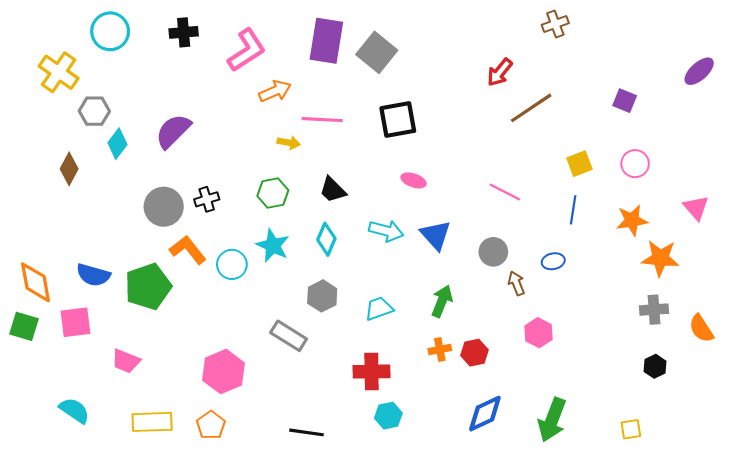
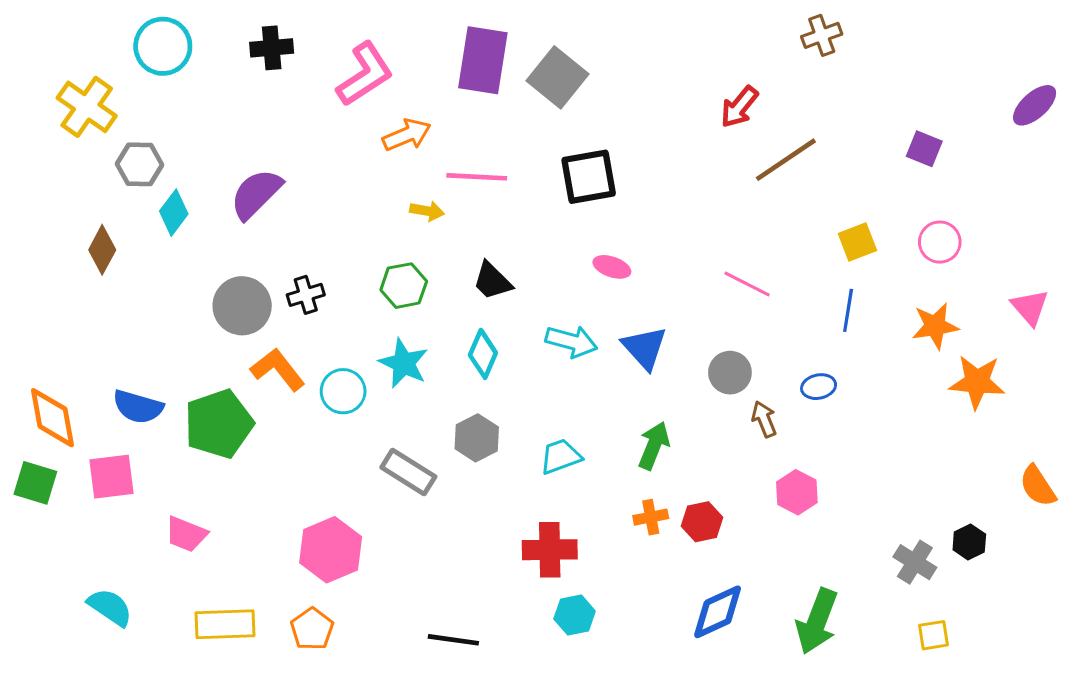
gray cross: (654, 310) -> (915, 562), moved, turned 36
gray rectangle: (289, 336) -> (408, 472), moved

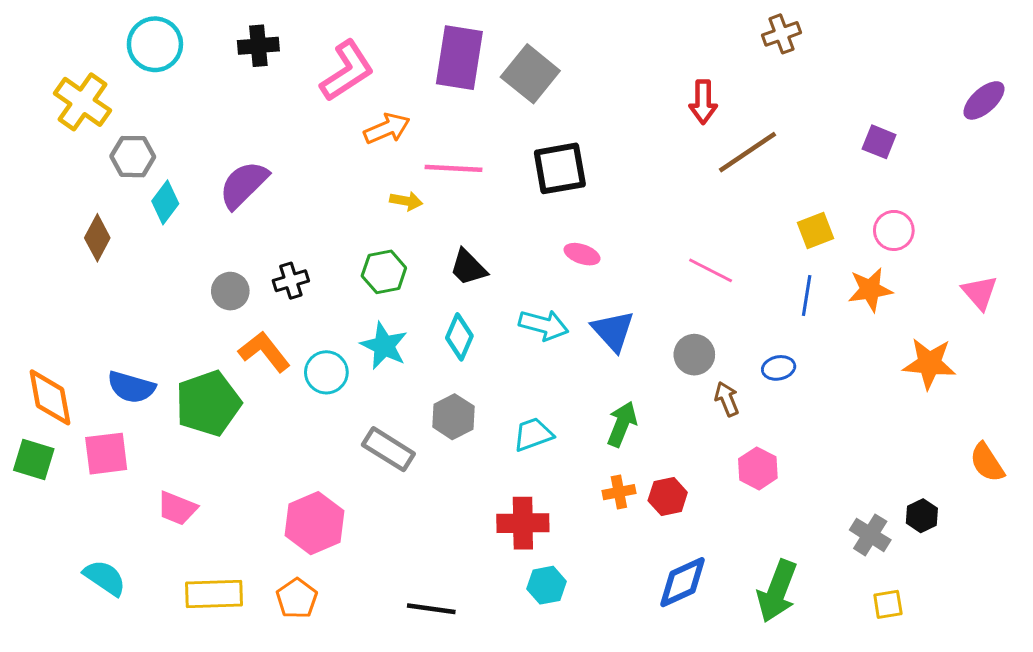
red arrow: (739, 107) -> (703, 102), turned -39
gray circle: (242, 306) -> (230, 291), size x0.7
orange star: (935, 326) -> (870, 290), moved

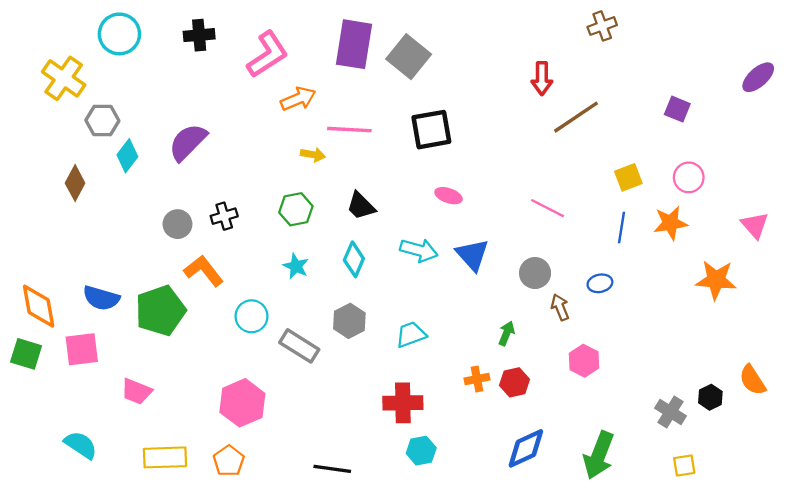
cyan star: (384, 346) -> (296, 266), size x0.7
cyan circle: (326, 372) -> (251, 316), moved
green arrow: (622, 424) -> (507, 333), moved, size x0.7
orange semicircle: (987, 462) -> (752, 380), moved

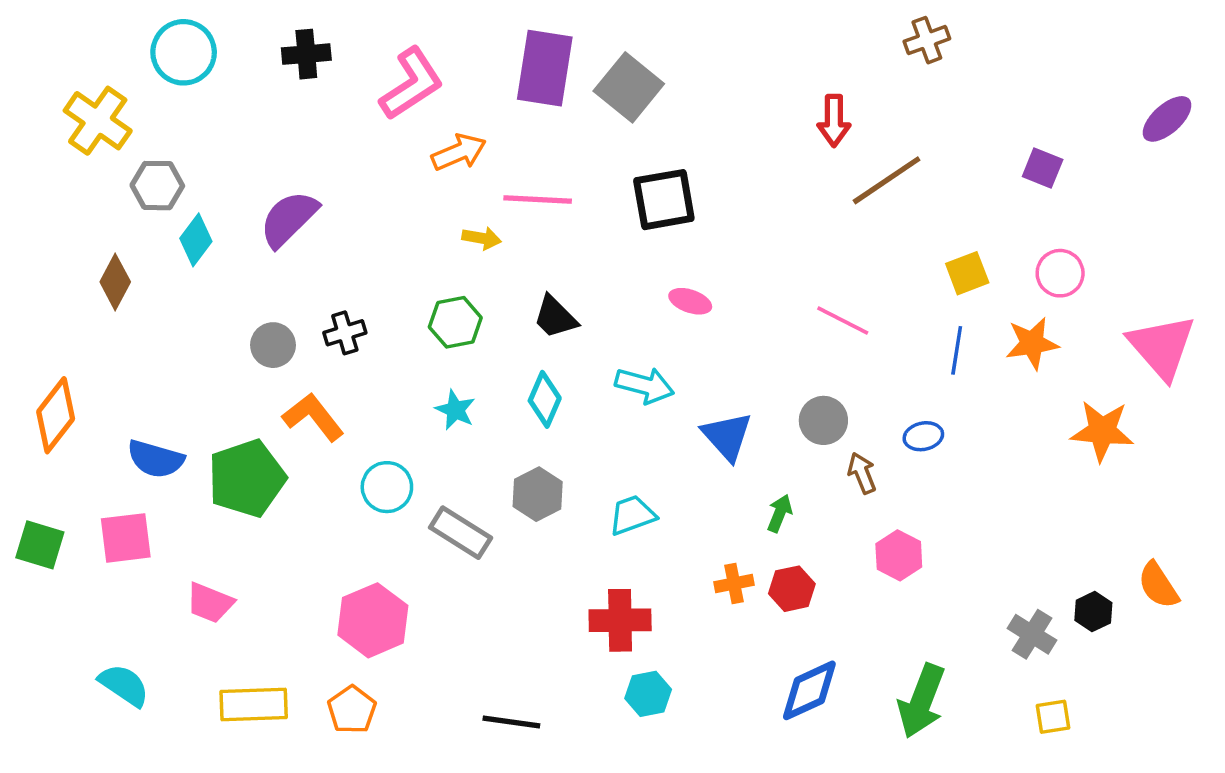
pink triangle: (755, 225) -> (1162, 347), size x1.6
blue triangle: (472, 255) -> (727, 436), moved
orange diamond: (39, 306) -> (56, 415), moved, turned 48

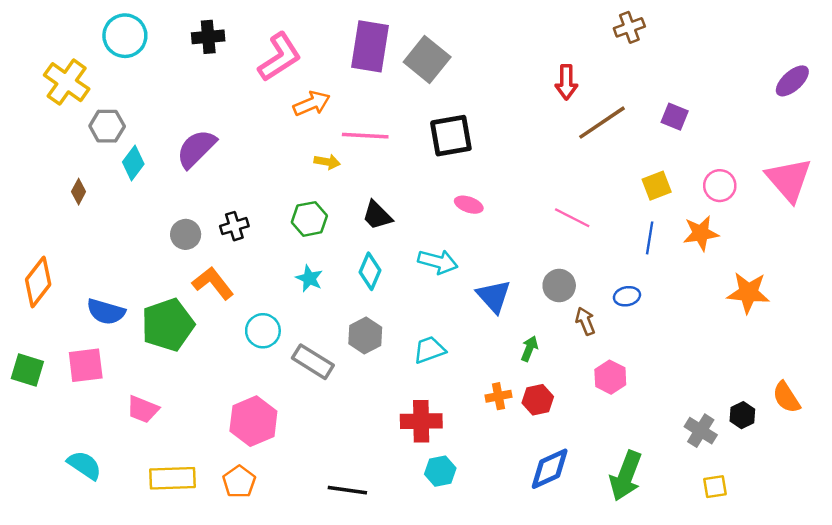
purple square: (1043, 168) -> (675, 117), moved
brown diamond: (115, 282) -> (79, 192), size x0.7
pink triangle: (1162, 347) -> (789, 180), moved

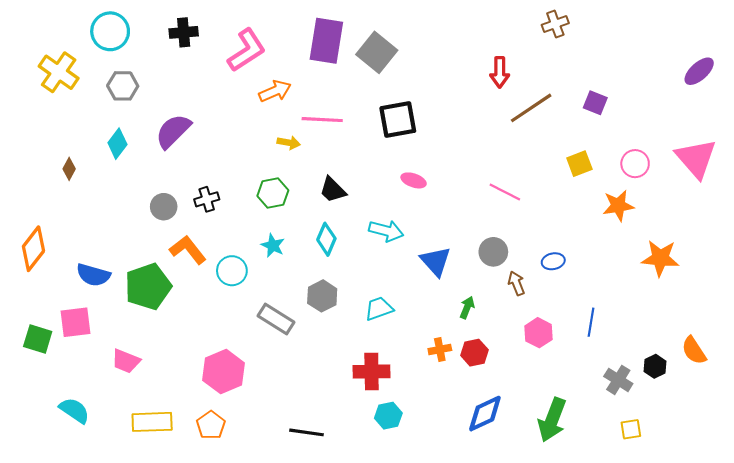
gray hexagon: (107, 126) -> (123, 86), moved
blue line: (650, 238) -> (591, 322), moved
cyan circle: (263, 331) -> (232, 271), moved
green square: (27, 370) -> (38, 339), moved

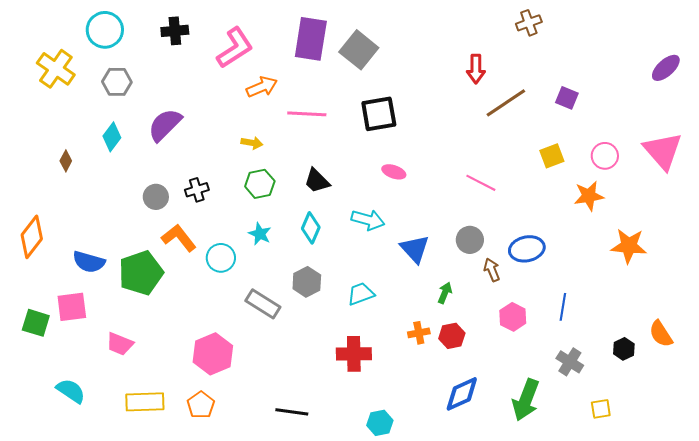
yellow arrow: (289, 143) -> (252, 143), moved
blue ellipse: (553, 261) -> (527, 249), size x1.6
gray cross: (618, 380) -> (570, 362), moved
cyan hexagon: (388, 416) -> (380, 423), moved

